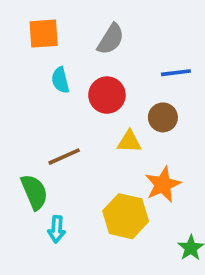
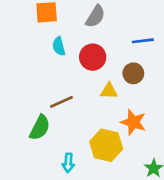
orange star: (163, 185) -> (133, 122), turned -30
green semicircle: (34, 192) -> (40, 128), turned 50
cyan arrow: (57, 229) -> (68, 163), moved

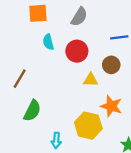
brown line: (61, 102) -> (20, 79), moved, turned -36

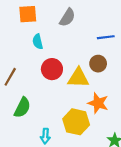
red circle: (77, 51) -> (52, 69), moved
yellow triangle: (91, 80) -> (78, 78), size x1.5

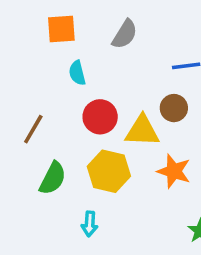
yellow hexagon: (76, 122) -> (109, 171), moved

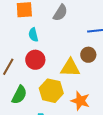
red circle: (100, 117) -> (35, 60), moved
orange star: (174, 171) -> (80, 101), moved

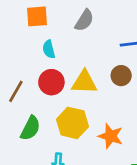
yellow triangle: (70, 68) -> (84, 82), moved

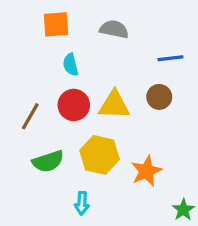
gray semicircle: (84, 20) -> (114, 29), turned -110
green semicircle: (30, 128) -> (48, 161), turned 45
orange star: (111, 136) -> (146, 171), turned 30

